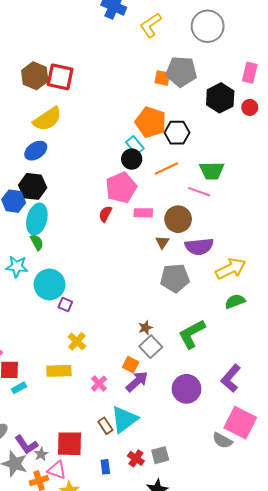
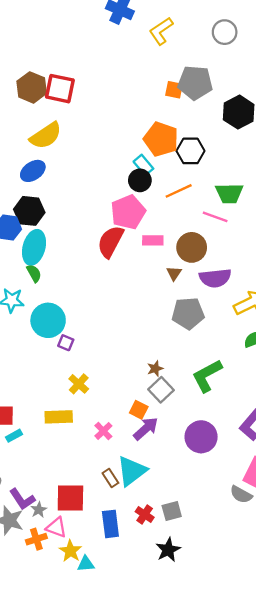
gray circle: (208, 26) -> (225, 32), size x0.7
red semicircle: (105, 214) -> (110, 242), size x1.8
blue rectangle: (105, 467) -> (110, 524), size x1.6

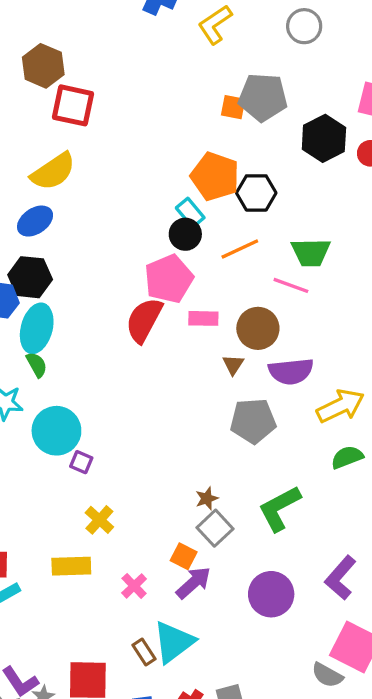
brown hexagon: (32, 87) -> (43, 66), moved

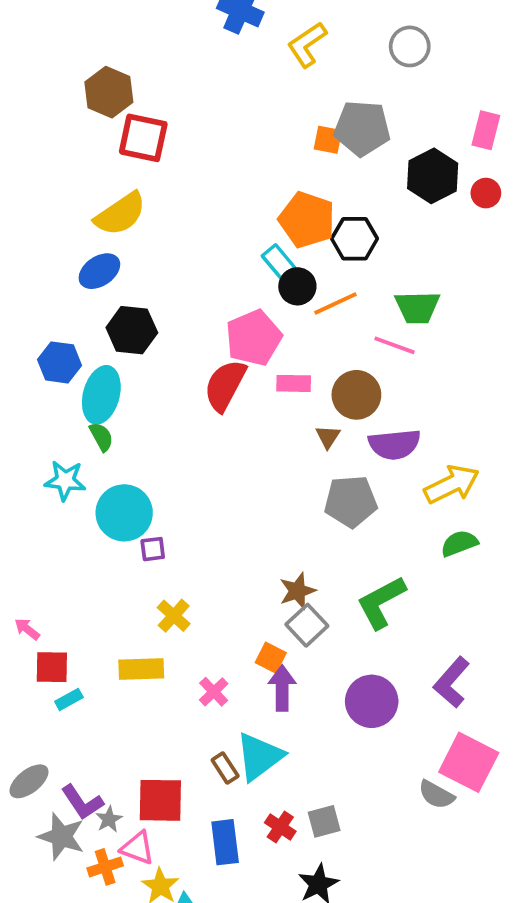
black circle: (185, 234) -> (297, 286), moved
black hexagon: (30, 277) -> (132, 330), moved
purple square: (81, 462) -> (153, 549), turned -30
brown star: (207, 498) -> (297, 591), size x1.4
purple arrow: (194, 583) -> (282, 688), turned -48

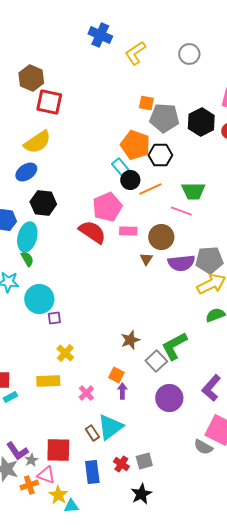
gray pentagon: (362, 128) -> (164, 118), moved
red semicircle: (225, 385) -> (92, 232), turned 96
gray pentagon: (351, 501) -> (209, 260), moved
gray square: (307, 625) -> (156, 361), moved
purple arrow: (282, 688) -> (122, 391), size x0.7

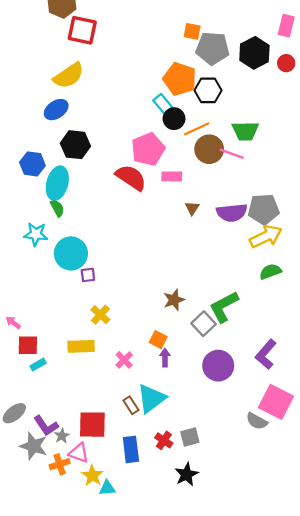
brown circle: (161, 237) -> (209, 149), moved

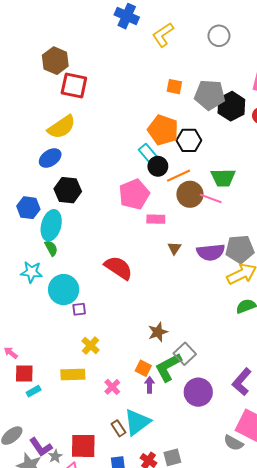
gray pentagon: (213, 48) -> (210, 95), moved
red semicircle: (131, 178) -> (118, 268), moved
green L-shape: (224, 307) -> (168, 367), moved

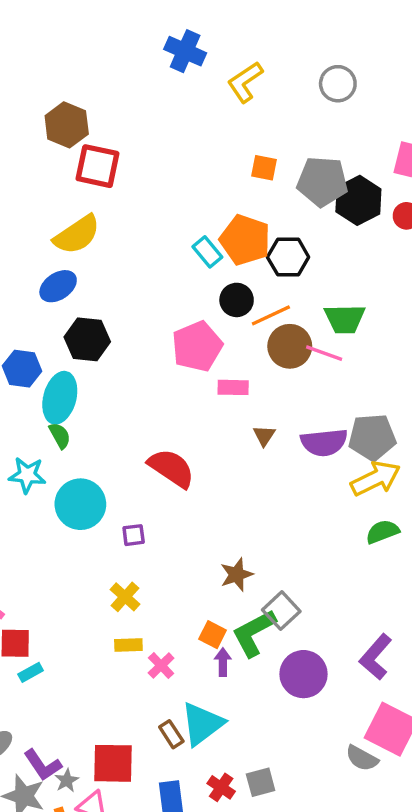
cyan rectangle: (147, 153) -> (207, 252), moved
purple square: (79, 309) -> (134, 535), moved
yellow rectangle: (73, 374) -> (128, 645), moved, size x0.7

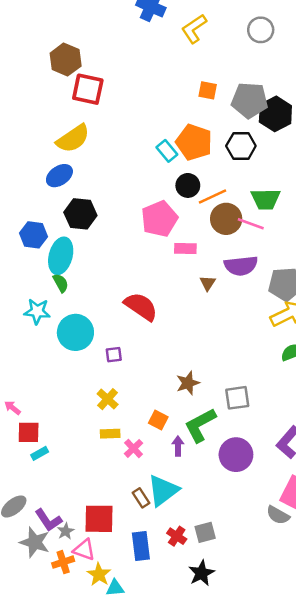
black hexagon: (288, 257) -> (241, 146), moved
purple semicircle: (324, 442) -> (241, 266), moved
gray square: (281, 611) -> (237, 398), moved, turned 35
orange square: (213, 635) -> (158, 420), moved

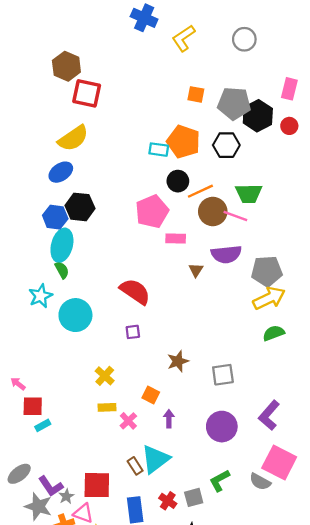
cyan rectangle: (167, 151) -> (159, 150), turned -42
blue hexagon: (33, 235) -> (55, 217), moved
cyan star: (37, 311) -> (41, 296), turned -30
purple square: (114, 355) -> (133, 332), moved
green L-shape: (200, 425) -> (220, 481), moved, size x0.7

